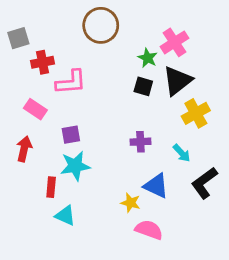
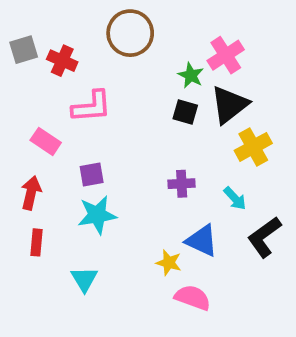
red cross: (43, 62) -> (62, 61), moved, turned 35
red rectangle: (51, 187) -> (37, 242), moved
cyan triangle: (65, 216) -> (84, 279), turned 35

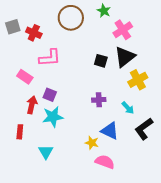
green star: (191, 75) -> (104, 11), moved
purple square: (92, 175) -> (50, 95), turned 32
red arrow: (31, 193) -> (32, 105), moved

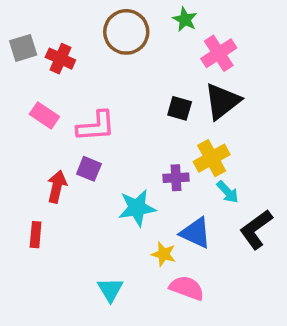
pink L-shape: (50, 58) -> (96, 126), moved
pink rectangle: (25, 77) -> (44, 115), moved
yellow cross: (138, 80) -> (212, 158), moved
cyan star: (53, 117) -> (137, 208), moved
cyan triangle: (46, 152) -> (110, 290), moved

